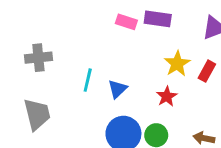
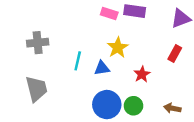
yellow star: (177, 64) -> (118, 47), moved
blue triangle: (117, 89) -> (102, 68), turned 35

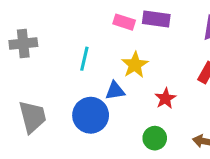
gray cross: (38, 43) -> (23, 43), moved
cyan line: (78, 61) -> (84, 59), moved
blue circle: (107, 105) -> (91, 115), moved

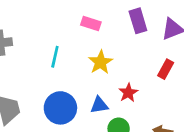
purple rectangle: (156, 19) -> (138, 21), moved, turned 65
blue triangle: (115, 91) -> (99, 105), moved

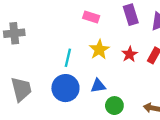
cyan line: (55, 57) -> (68, 58), moved
red star: (128, 93) -> (130, 54), moved

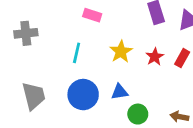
pink rectangle: (91, 17) -> (92, 15), moved
cyan line: (68, 58) -> (77, 53), moved

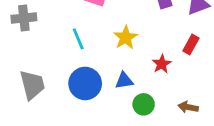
cyan line: (77, 53) -> (78, 39), turned -36
red star: (155, 57) -> (162, 64), moved

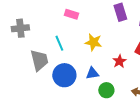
yellow star: (125, 38) -> (93, 42), turned -30
gray trapezoid: (32, 85) -> (39, 60), moved

